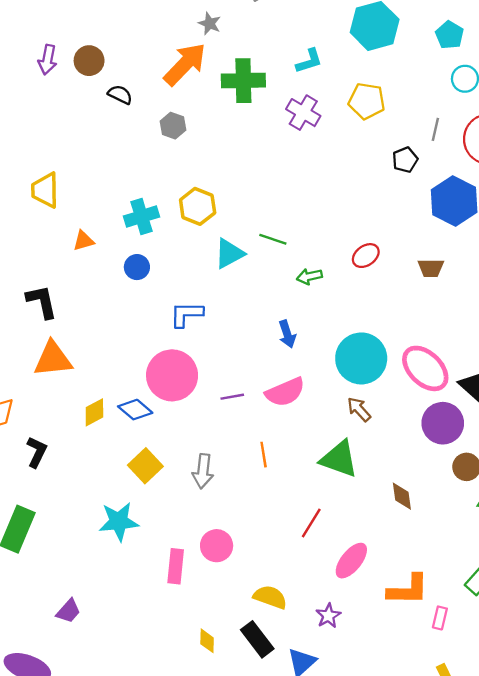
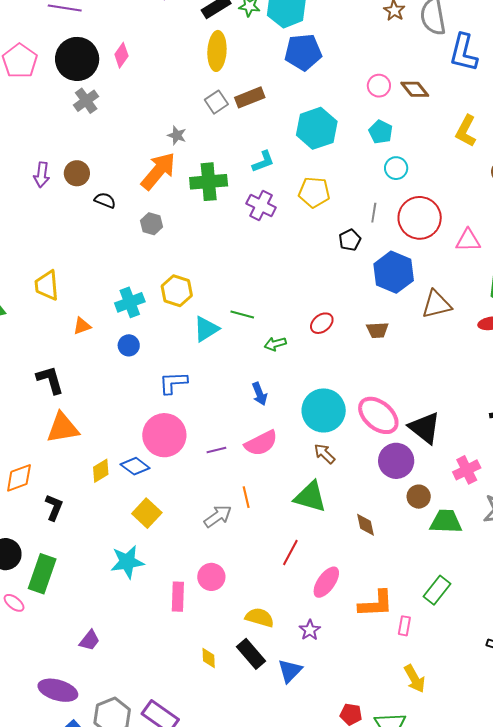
gray arrow: (203, 471) -> (218, 516), moved, turned -128

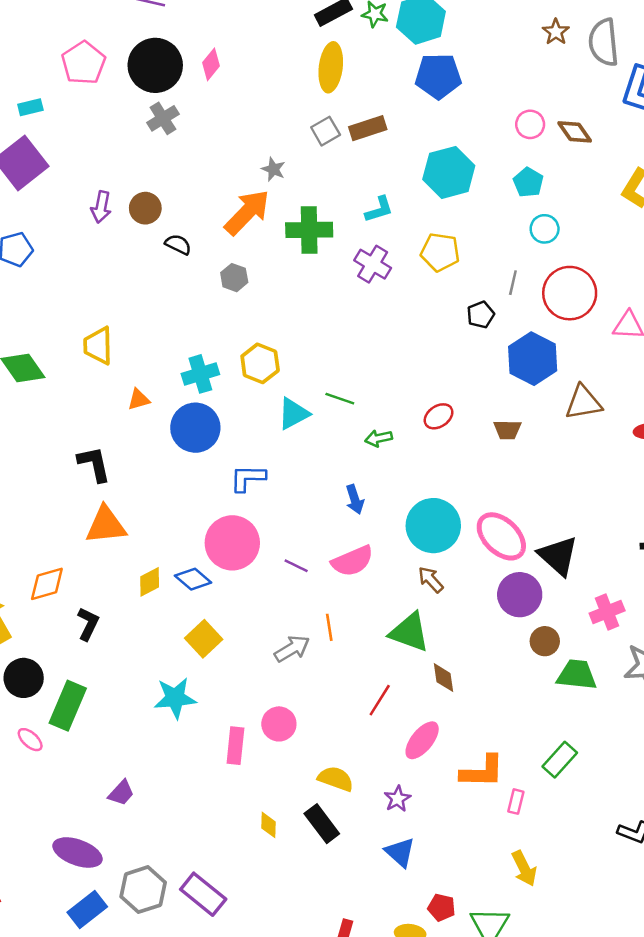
blue circle: (129, 345) -> (195, 428), size x1.8
purple line: (216, 450) -> (296, 566), turned 36
brown diamond: (365, 525) -> (444, 678), moved
blue triangle: (290, 671) -> (400, 852), moved, turned -36

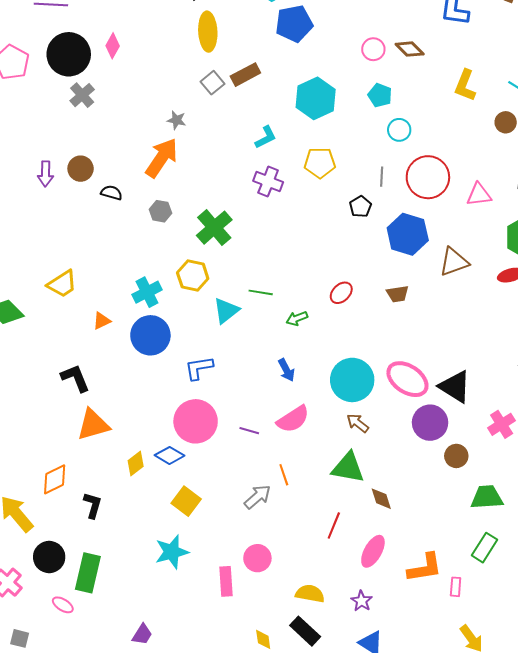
green cross: (309, 230) -> (214, 228), moved, turned -30
yellow trapezoid: (98, 346) -> (62, 284), turned -112
green trapezoid: (577, 675) -> (487, 497), moved

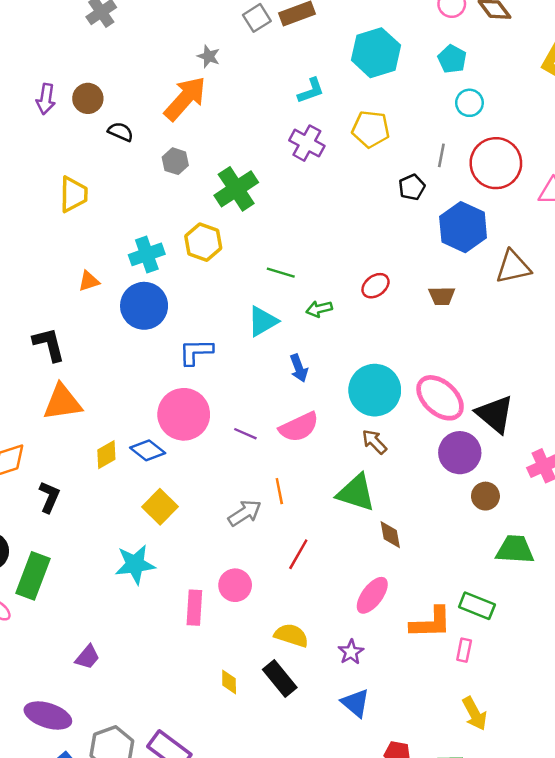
yellow trapezoid: (62, 284) -> (73, 194), moved, turned -64
cyan triangle: (226, 311) -> (263, 321), moved
red line: (334, 525) -> (298, 554), moved
green rectangle: (484, 548) -> (477, 606), moved, turned 72

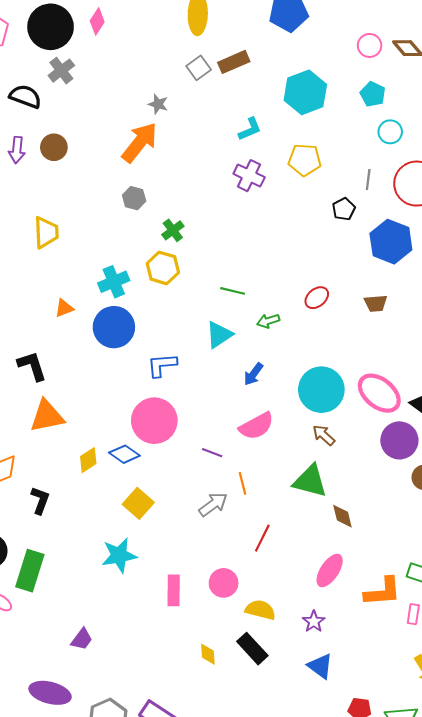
black semicircle: (121, 132) -> (25, 96), moved, size x1.4
green cross: (236, 189) -> (173, 230), moved, size x0.6
blue arrow: (299, 368) -> (253, 374), turned 60
purple line: (245, 434) -> (212, 453), moved
pink circle: (235, 585) -> (224, 583), moved

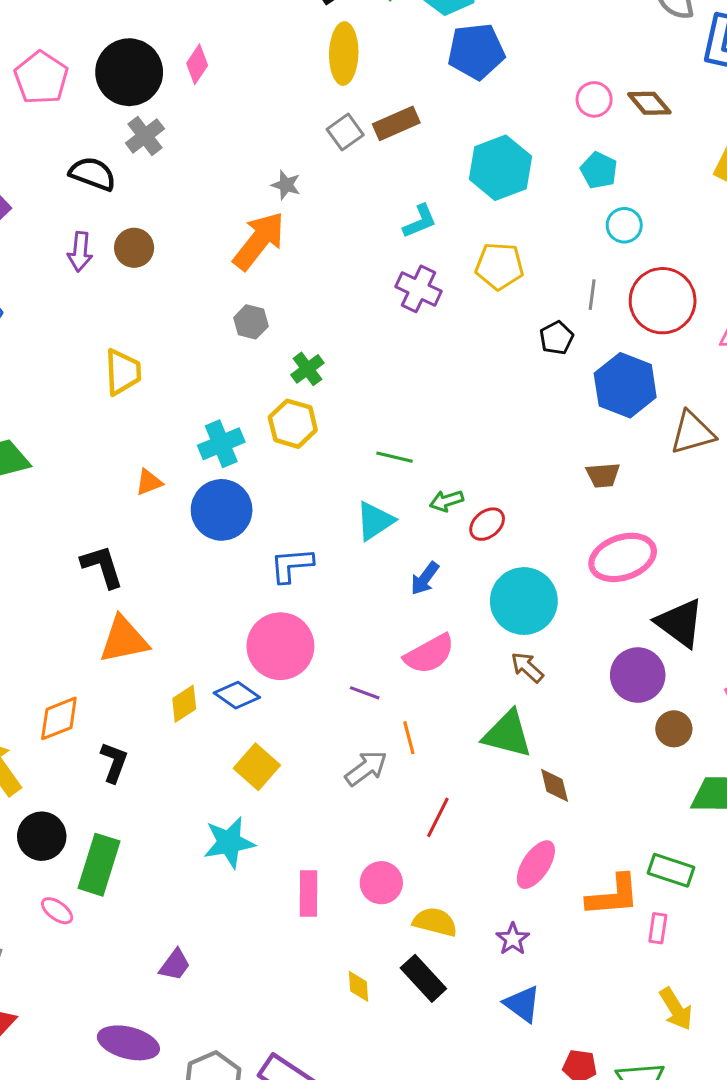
red ellipse: (317, 298) -> (487, 524), moved
pink ellipse: (379, 393) -> (623, 557), moved, turned -57

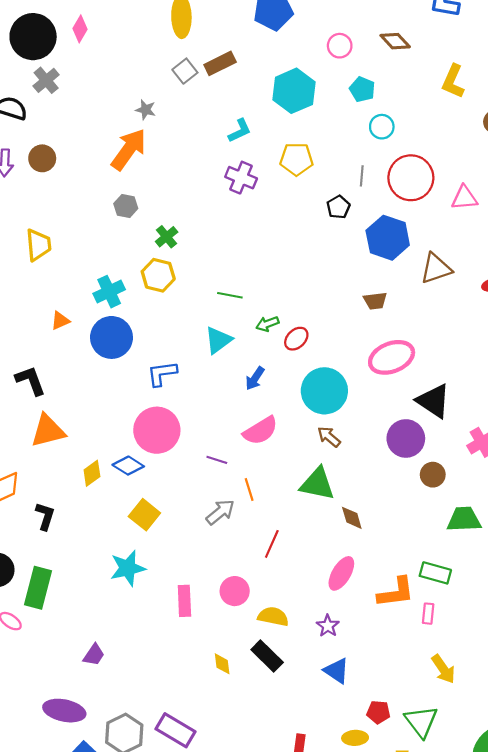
pink circle: (594, 99) -> (340, 46), moved

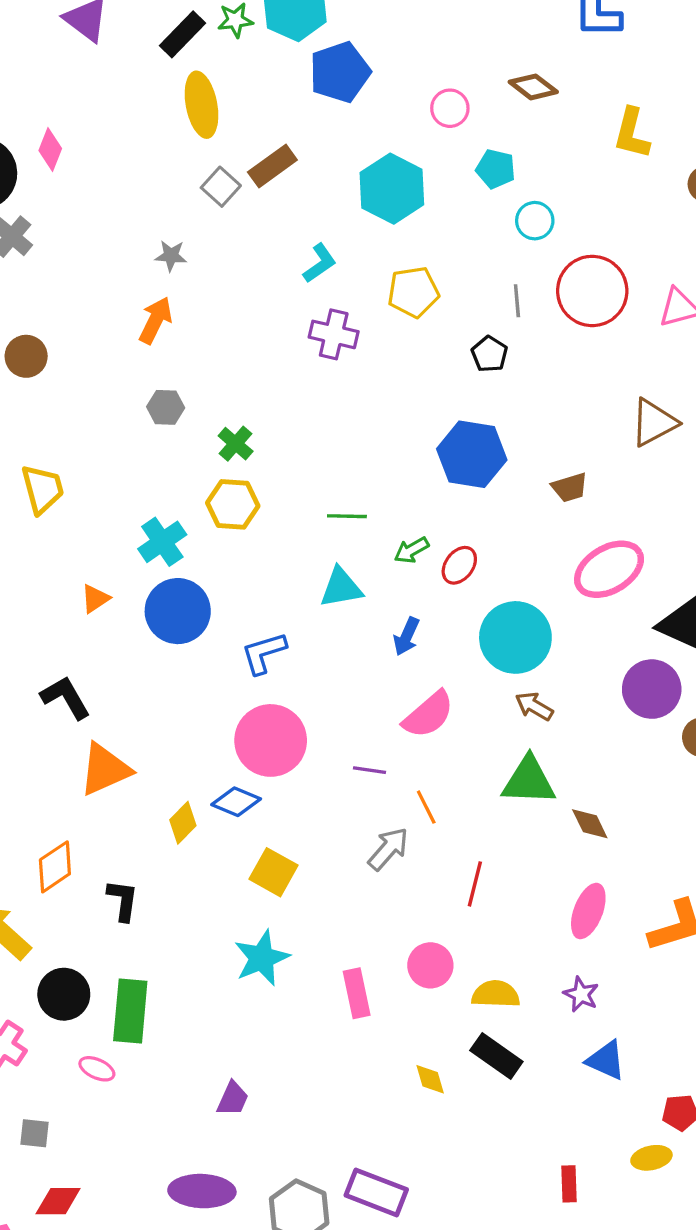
orange arrow: (129, 149) -> (155, 320), size x0.7
blue hexagon: (388, 238) -> (472, 454), moved
cyan triangle: (218, 340) -> (341, 588), turned 36

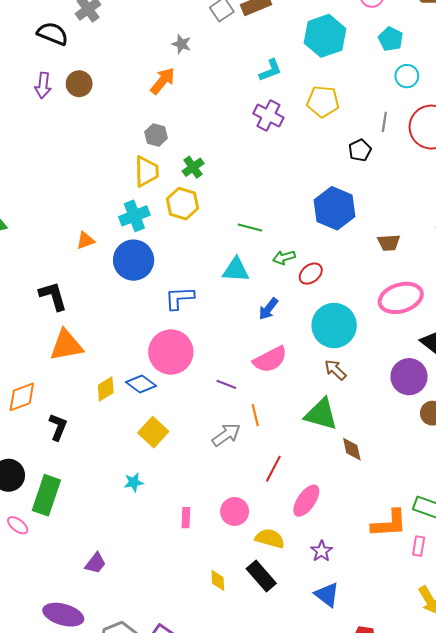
yellow trapezoid: (43, 489) -> (146, 171), moved
pink ellipse: (588, 911) -> (306, 501), moved
cyan star: (262, 958) -> (134, 482), size x0.6
pink rectangle: (357, 993) -> (186, 518), size x0.7

